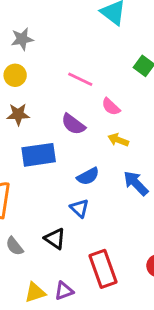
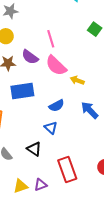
pink line: (80, 79) -> (51, 39), turned 48
pink semicircle: (111, 107) -> (56, 66), moved, size x1.6
purple semicircle: (73, 124) -> (30, 57), moved

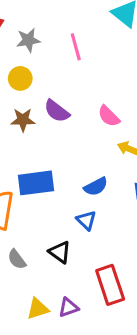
pink line: (51, 39) -> (76, 47), moved
pink semicircle: (56, 66) -> (109, 116), moved, size x0.7
blue rectangle: (22, 91) -> (36, 183), moved

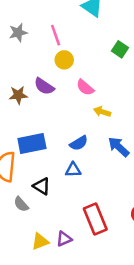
yellow circle: (20, 78) -> (64, 60), moved
blue triangle: (86, 220) -> (73, 170), turned -42
black triangle: (60, 252) -> (42, 186), moved

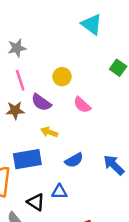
pink line: (56, 35) -> (20, 80), moved
yellow arrow: (102, 112) -> (49, 132), moved
blue triangle: (73, 170) -> (59, 192), moved

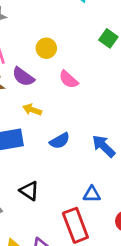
blue triangle: (59, 192) -> (92, 194), moved
black triangle: (36, 202) -> (29, 191), moved

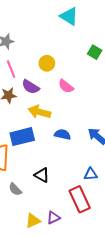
yellow arrow: (32, 110) -> (39, 112), size x1.5
blue semicircle: (60, 141) -> (63, 134), turned -133

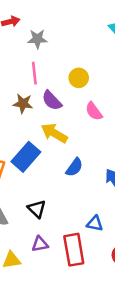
blue semicircle: (63, 134) -> (74, 167), turned 98
blue rectangle: (22, 137) -> (26, 157), turned -50
purple triangle: (53, 218) -> (40, 244), moved

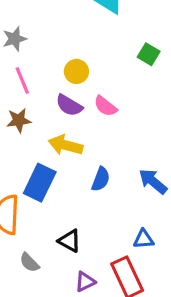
purple semicircle: (52, 101) -> (69, 105), moved

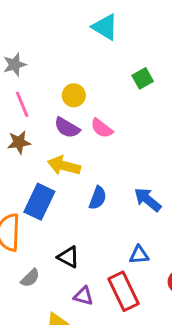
green square: (149, 54) -> (143, 78), turned 30
gray semicircle: (29, 263) -> (30, 278), turned -90
purple triangle: (85, 282) -> (83, 296), turned 42

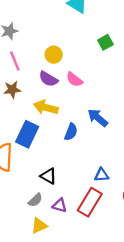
blue arrow: (148, 200) -> (98, 118), moved
gray semicircle: (30, 278) -> (35, 200), moved
red rectangle: (124, 291) -> (90, 202), turned 56

